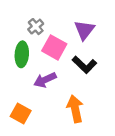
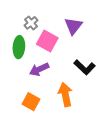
black L-shape: (84, 65) -> (85, 67), moved
orange square: (21, 113) -> (31, 102), moved

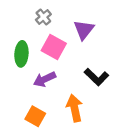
gray cross: (31, 23) -> (43, 17), moved

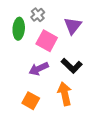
green ellipse: (21, 54) -> (19, 29), moved
black L-shape: (96, 77) -> (72, 66), moved

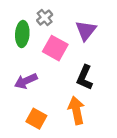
black L-shape: (72, 66) -> (85, 77), turned 70
purple arrow: (39, 69) -> (26, 81), moved

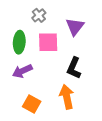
green ellipse: (22, 34) -> (19, 42), moved
pink square: (55, 48) -> (48, 42), turned -30

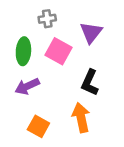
gray cross: (39, 15) -> (47, 19), turned 32
pink square: (48, 42) -> (58, 51), turned 30

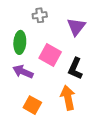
pink square: (58, 51) -> (50, 55), moved
purple arrow: (27, 86) -> (23, 72), turned 48

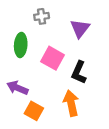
purple arrow: (23, 72) -> (17, 88), moved

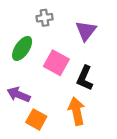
green ellipse: (21, 45) -> (22, 48), turned 30

